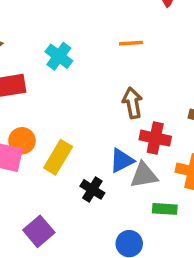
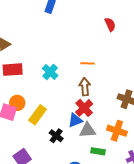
orange line: (131, 43) -> (87, 63), moved
cyan cross: (59, 56) -> (50, 72), moved
red cross: (155, 138) -> (84, 108), moved, turned 30

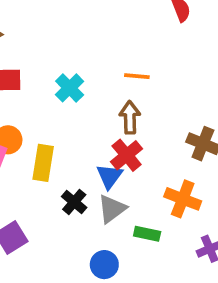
yellow rectangle: (38, 115) -> (43, 163), turned -30
blue triangle: (75, 120) -> (109, 176), turned -35
gray triangle: (88, 130) -> (112, 209), moved, turned -36

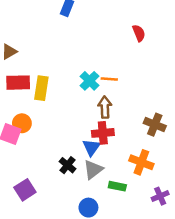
cyan cross: (70, 88) -> (90, 81), moved
red cross: (127, 155) -> (103, 133), turned 35
yellow rectangle: (43, 163) -> (41, 88), moved

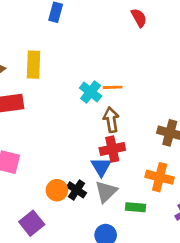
red semicircle: (139, 33) -> (139, 18), moved
yellow rectangle: (41, 88) -> (34, 65), moved
orange circle: (22, 123) -> (57, 190), moved

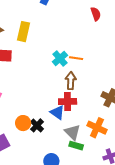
red semicircle: (139, 18) -> (96, 14), moved
blue triangle: (101, 167) -> (57, 112), turned -35
gray triangle: (106, 192) -> (72, 132), moved, turned -42

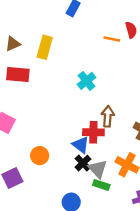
orange line: (76, 58) -> (112, 39), moved
brown arrow: (71, 81) -> (108, 116), moved
black cross: (37, 125) -> (83, 163), moved

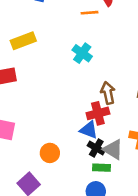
yellow rectangle: (45, 47) -> (23, 41), turned 70
cyan cross: (86, 81) -> (82, 53), moved
green rectangle: (101, 185) -> (101, 168), moved

